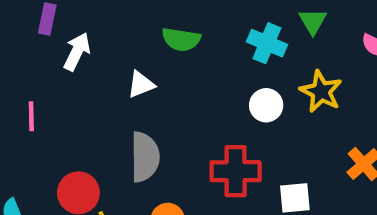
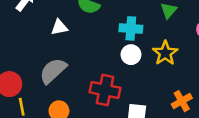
cyan cross: (267, 43) -> (131, 28), moved, turned -30
gray semicircle: (145, 157) -> (53, 71), turned -144

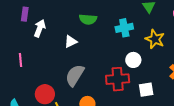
white circle: (131, 55) -> (133, 60), moved

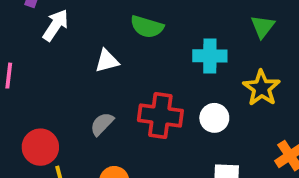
gray semicircle: (75, 75) -> (102, 124), size x0.6
red cross: (118, 79) -> (160, 115), moved

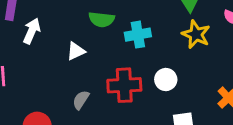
cyan cross: (210, 56) -> (138, 35), moved
yellow star: (261, 88) -> (196, 34), moved

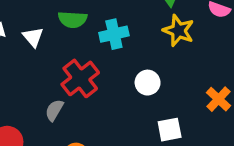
white triangle: (76, 51) -> (33, 37), moved, turned -42
red cross: (124, 85) -> (80, 78), moved, turned -32

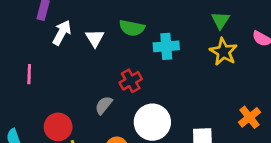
red cross: (80, 78) -> (131, 81), size x0.7
white circle: (148, 83) -> (152, 122), moved, size x1.6

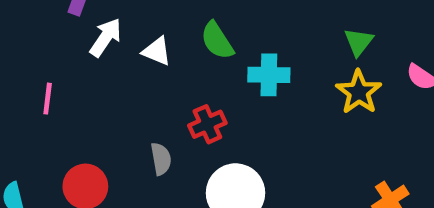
green semicircle: (132, 28) -> (217, 41), turned 40
white triangle: (95, 38) -> (157, 51), turned -42
gray semicircle: (104, 105) -> (161, 159), turned 126

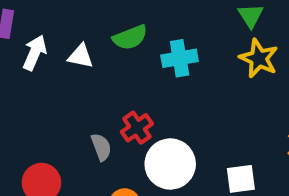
green semicircle: (217, 41) -> (130, 37), turned -68
red cross: (207, 124) -> (137, 128), moved

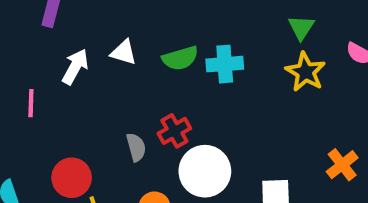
green semicircle: (130, 37) -> (180, 58), moved
white arrow: (35, 53) -> (75, 67), moved

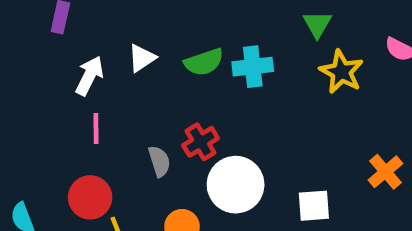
green triangle: (301, 27) -> (317, 24), moved
white triangle: (124, 52) -> (142, 58), turned -48
pink line: (31, 103) -> (96, 129), moved

